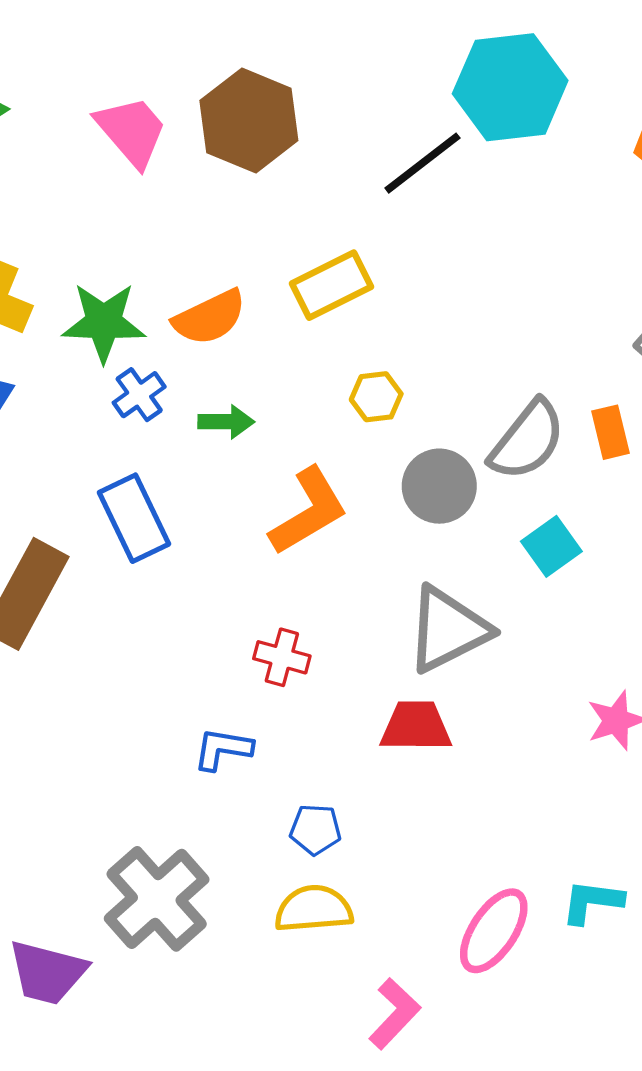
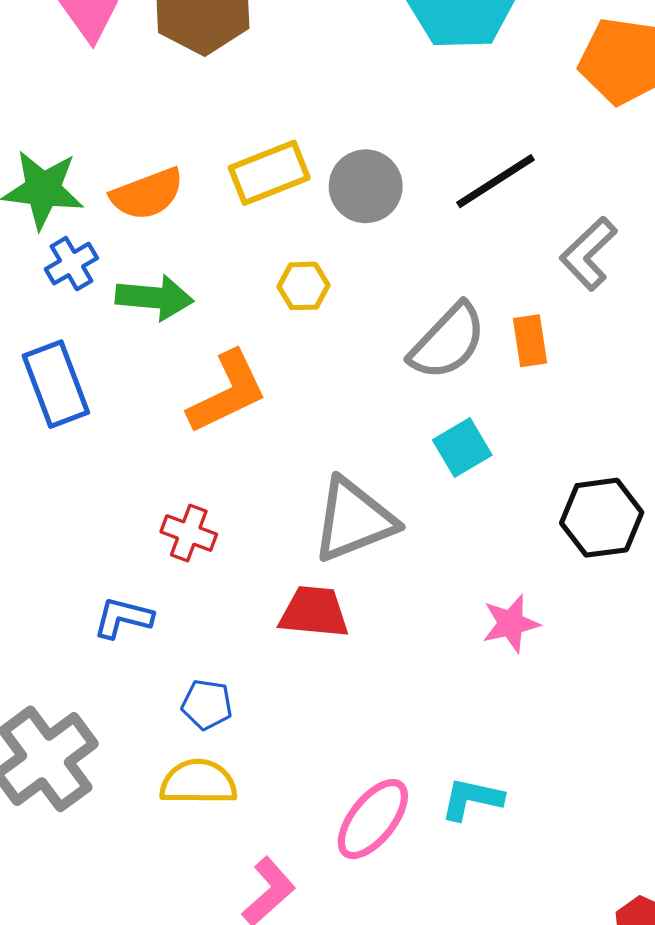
black line: (422, 163) -> (496, 181), moved
green arrow: (226, 422) -> (154, 298), size x1.4
gray circle: (439, 486) -> (366, 186), moved

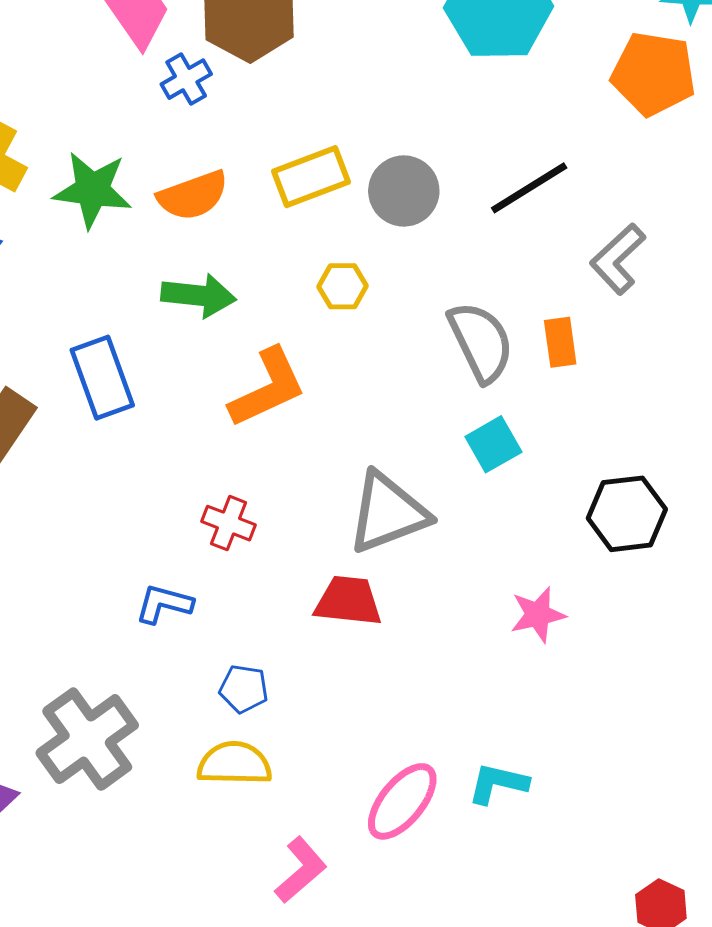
blue cross: (71, 264) -> (186, 79), moved
gray semicircle: (448, 342) -> (481, 342), turned -70

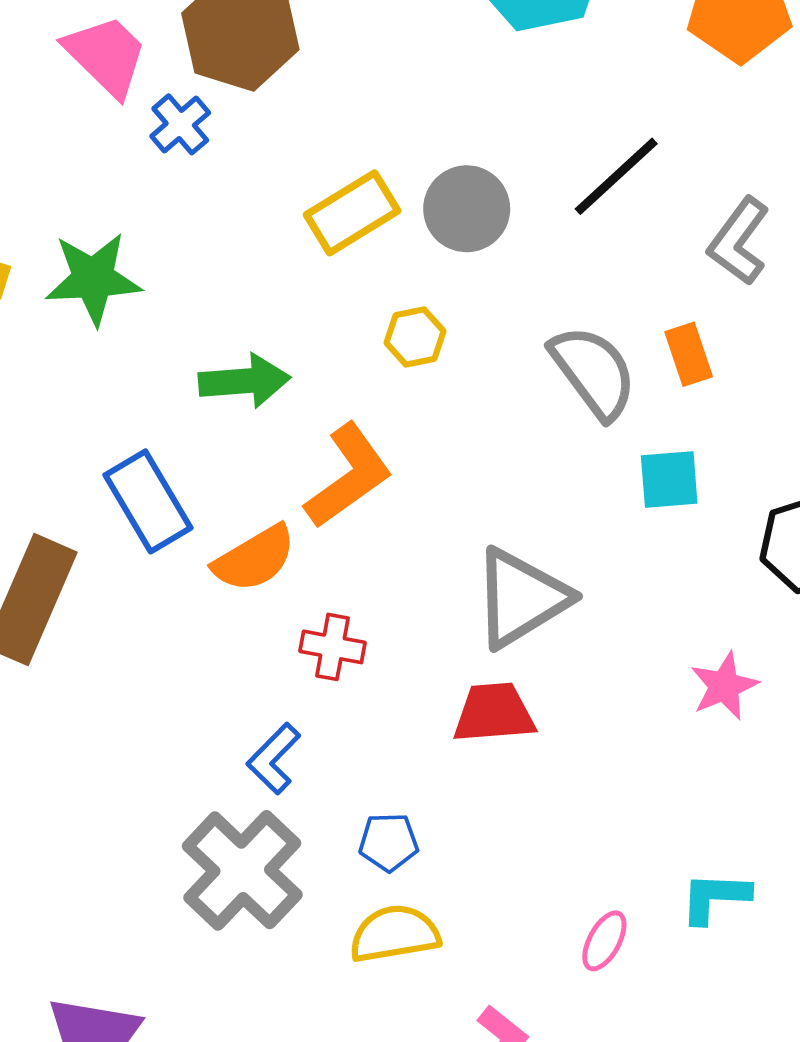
orange semicircle: (193, 195) -> (254, 559), moved
cyan square: (493, 444) -> (669, 479), moved, turned 36
blue L-shape: (164, 604) -> (274, 759), turned -50
gray cross: (87, 739) -> (242, 870), moved
pink ellipse: (402, 801) -> (604, 941), size x0.6

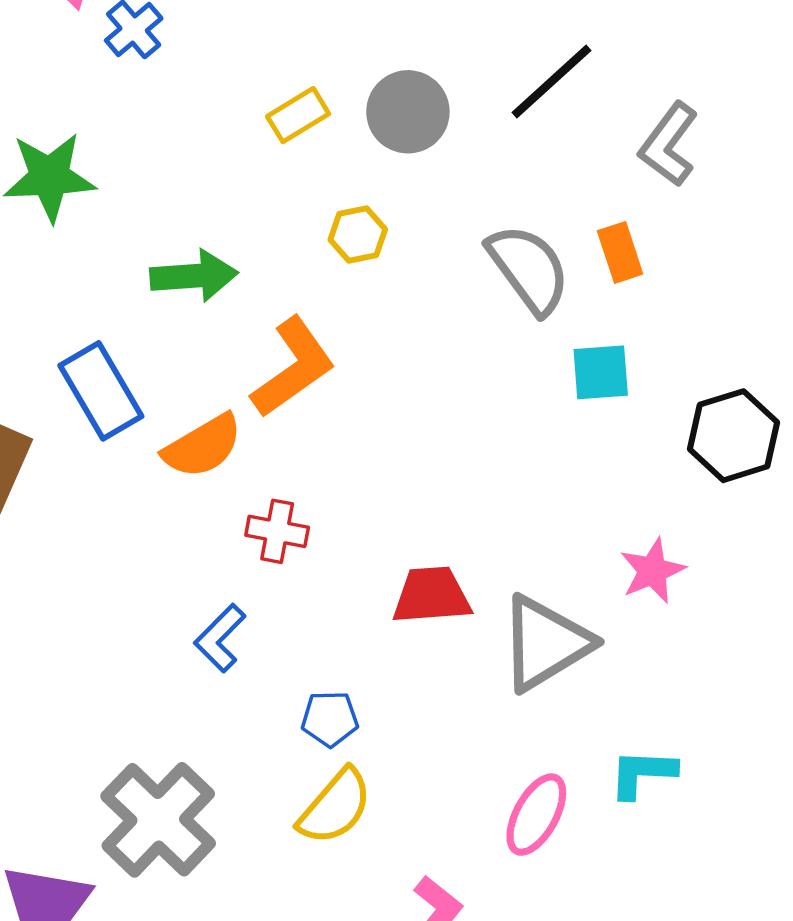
yellow rectangle: (352, 213) -> (298, 115), size x0.7
gray triangle: (521, 598) -> (546, 643), moved
gray cross: (242, 870) -> (158, 820), moved
yellow semicircle: (395, 934) -> (335, 807), turned 140
pink ellipse: (604, 941) -> (536, 815), size x1.4

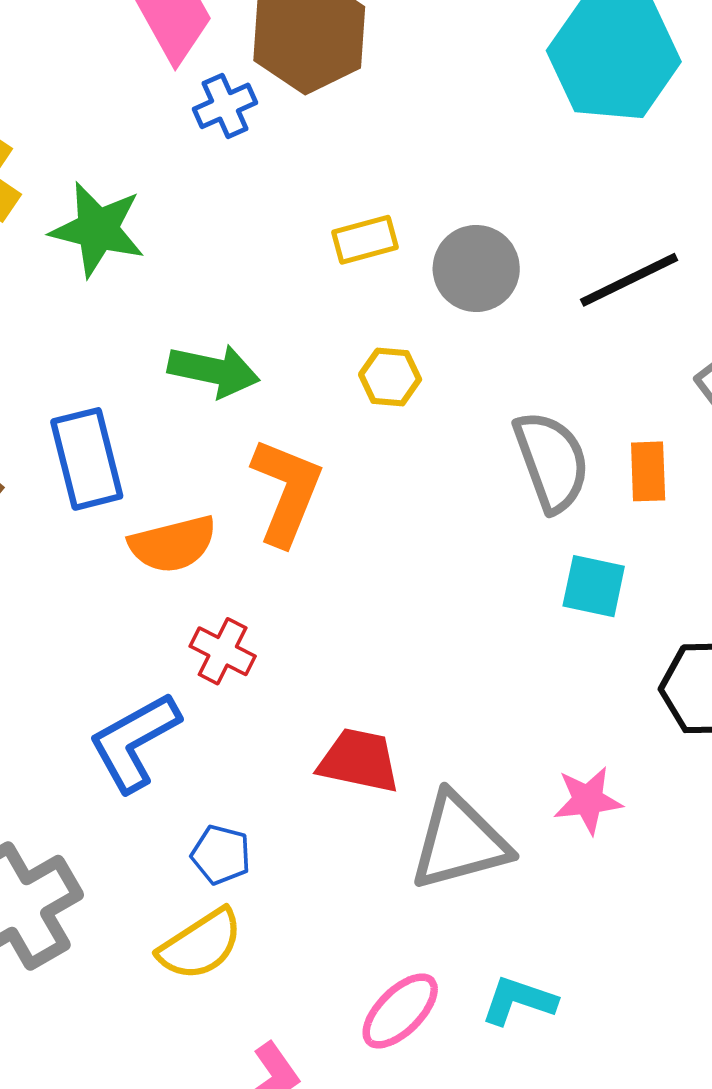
orange L-shape: (293, 367) -> (287, 492), turned -49
blue L-shape: (220, 638) -> (134, 742), size x1.5

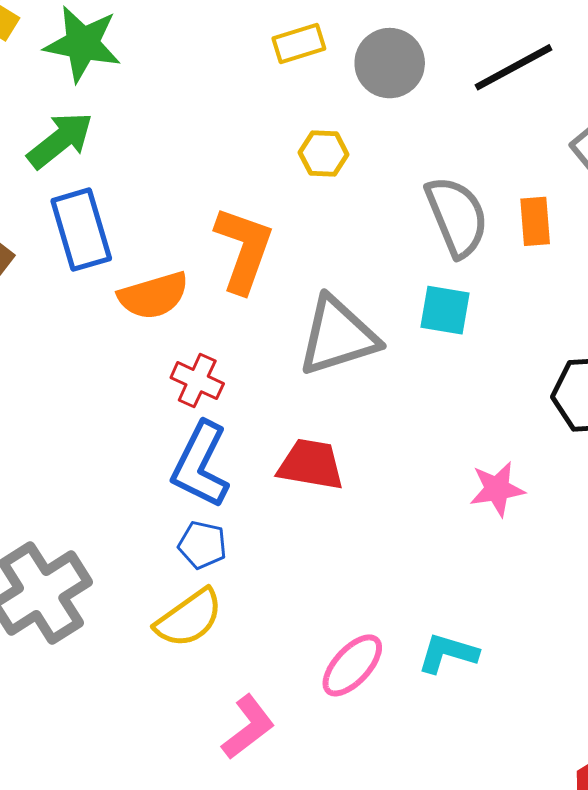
green arrow: (214, 371) -> (60, 140), moved, turned -48
cyan square: (594, 586) -> (445, 310), moved
blue L-shape: (134, 742) -> (201, 465), moved, turned -32
gray triangle: (459, 842) -> (338, 336), moved

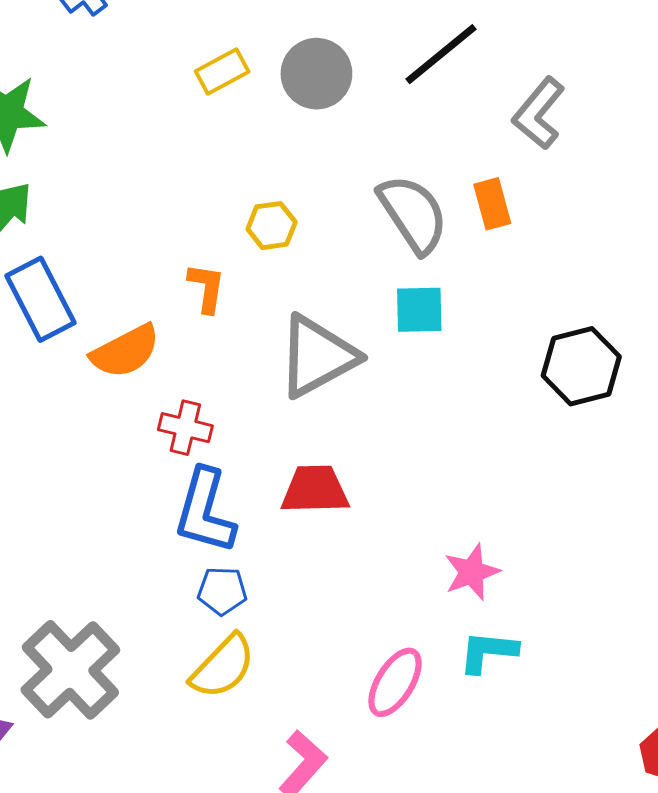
yellow hexagon: (324, 154) -> (272, 226), moved
orange L-shape: (244, 249) -> (207, 288), size x0.6
pink star: (497, 489) -> (472, 572), moved

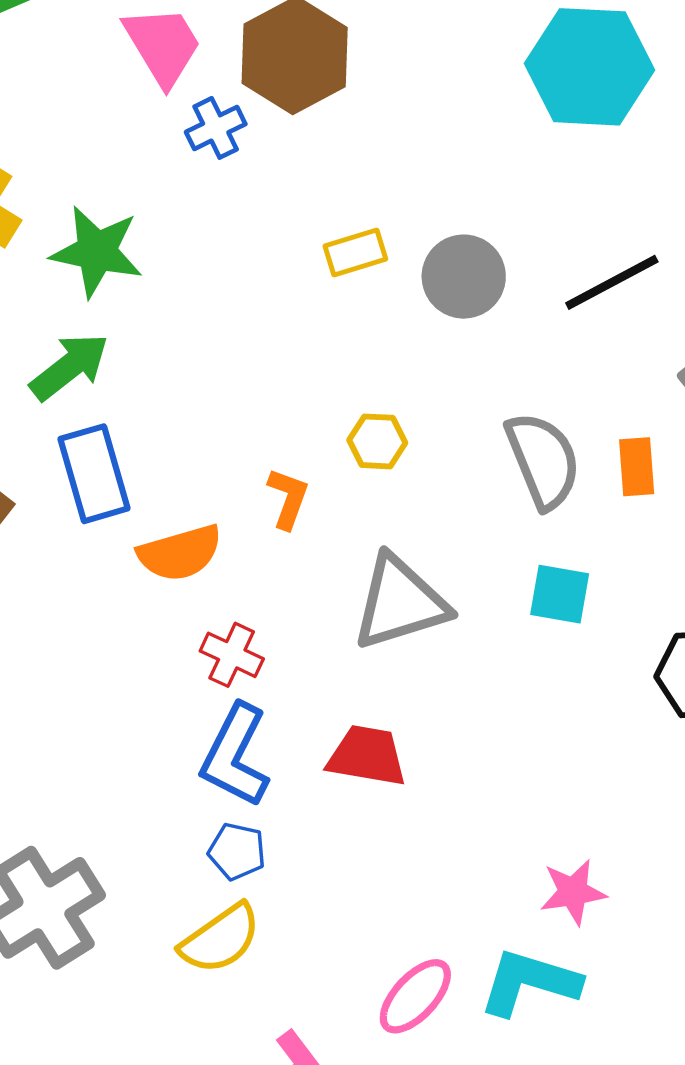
cyan square: (419, 310) -> (560, 594), moved
pink star: (472, 572) -> (573, 892), moved
cyan L-shape: (488, 652) -> (529, 982), size x1.4

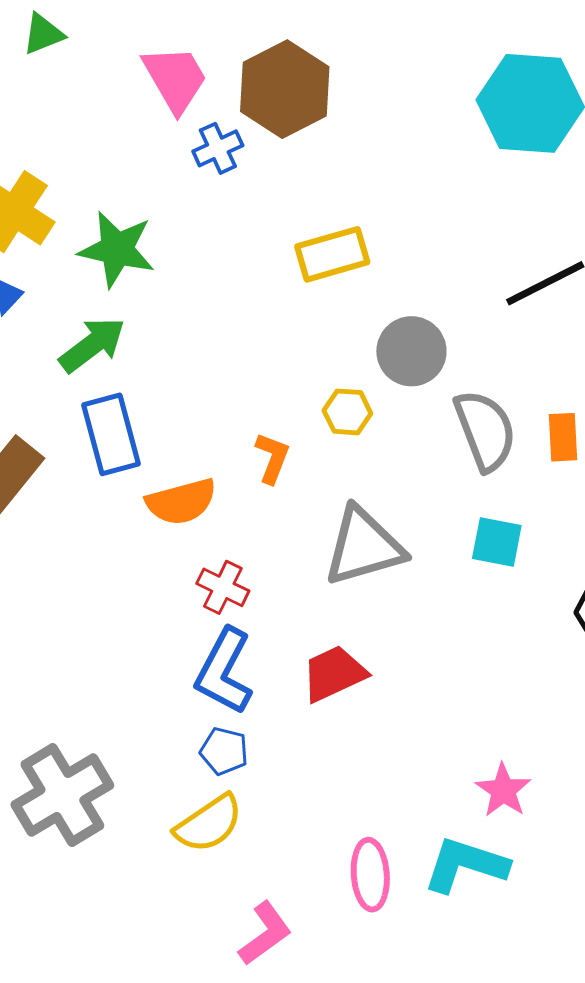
yellow rectangle: (355, 253) -> (332, 254), size x1.4
gray circle: (464, 277) -> (411, 351), moved
red trapezoid: (367, 756) -> (334, 674), turned -36
pink star: (573, 892) -> (503, 790), turned -30
pink ellipse: (415, 996) -> (370, 875), turned -48

